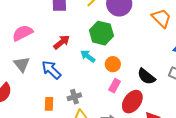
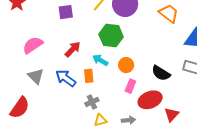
red ellipse: (132, 102) -> (150, 100), turned 40
orange rectangle: (49, 104) -> (89, 76), moved

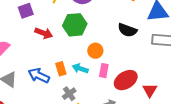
red arrow: (73, 49) -> (44, 33), moved, turned 78
cyan arrow: (100, 60) -> (80, 68), moved
black semicircle: (161, 73) -> (127, 30), moved

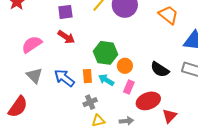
green hexagon: (75, 25) -> (106, 53), moved
black semicircle: (127, 30) -> (160, 69), moved
red arrow: (44, 33) -> (66, 37), moved

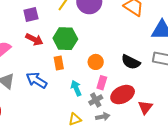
green hexagon: (106, 53) -> (65, 39), moved
orange rectangle: (87, 76) -> (59, 63), moved
cyan arrow: (106, 80) -> (76, 88), moved, turned 42
gray cross: (90, 102) -> (96, 100), moved

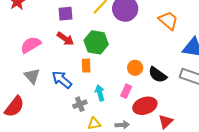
orange circle: (96, 62) -> (135, 68), moved
gray cross: (96, 100) -> (80, 104), moved

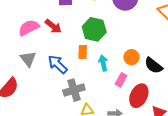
red arrow: (65, 39) -> (53, 26), moved
cyan arrow: (100, 93) -> (103, 63), moved
gray cross: (80, 104) -> (74, 90), size x1.5
red ellipse: (145, 106) -> (139, 96), turned -50

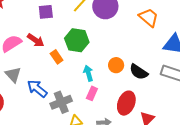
orange rectangle: (83, 52) -> (57, 57), moved, turned -32
blue arrow: (58, 64) -> (37, 88), moved
pink rectangle: (121, 80) -> (92, 93), moved

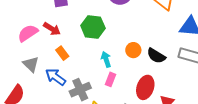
orange rectangle: (57, 57) -> (62, 53), moved

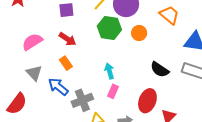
green hexagon: (93, 27) -> (109, 28), moved
red arrow: (52, 29) -> (67, 39), moved
orange circle: (133, 50) -> (139, 33), moved

